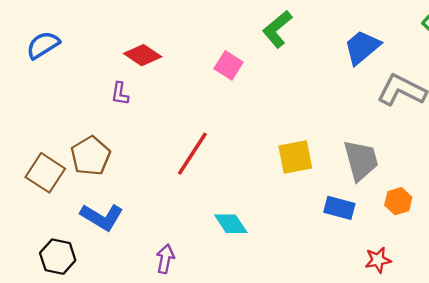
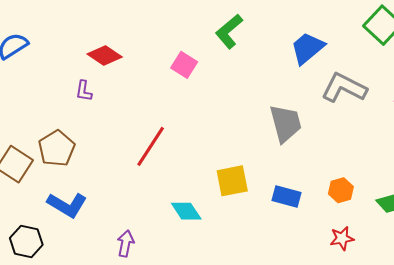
yellow square: (295, 157) -> (232, 181), moved
gray trapezoid: (361, 160) -> (285, 123), moved
red star: (378, 260) -> (342, 238), moved

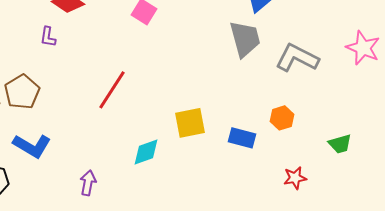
gray L-shape: (344, 88) -> (297, 58), moved
gray trapezoid: (285, 123) -> (245, 39), moved
orange hexagon: (341, 190) -> (282, 118), moved
cyan diamond: (186, 211) -> (146, 152), turned -76

